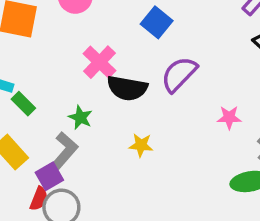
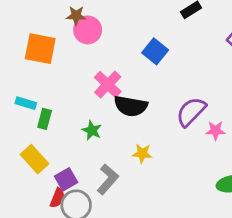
purple semicircle: (179, 74) -> (191, 112), moved
green rectangle: (23, 104) -> (45, 119), turned 60
gray L-shape: (65, 150) -> (108, 179), moved

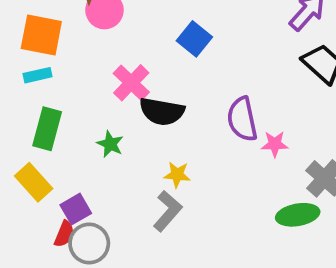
cyan rectangle: (26, 103) -> (38, 75), moved, turned -30
purple semicircle: (191, 112) -> (242, 119), turned -56
green rectangle: (45, 119) -> (47, 129), size x1.5
gray L-shape: (108, 179) -> (168, 211), moved

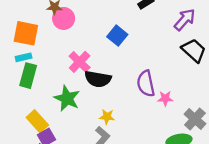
green rectangle: (47, 129) -> (28, 76), moved
green star: (110, 144) -> (67, 98), size x1.6
yellow rectangle: (34, 182) -> (37, 121), moved

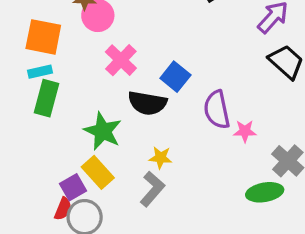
blue square: (117, 36) -> (175, 77), moved
pink cross: (80, 62) -> (121, 60), moved
yellow rectangle: (37, 121) -> (98, 172), moved

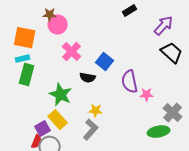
black semicircle: (147, 103) -> (88, 78), size x0.7

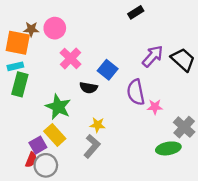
brown star: (50, 15) -> (31, 29), moved
purple arrow: (164, 26) -> (153, 56), moved

